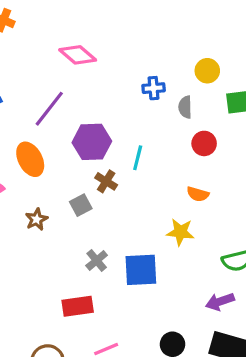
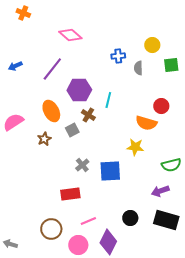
red circle: (204, 143) -> (161, 106), moved
orange ellipse: (30, 159) -> (51, 111), moved
orange semicircle: (198, 194) -> (146, 123), size x1.5

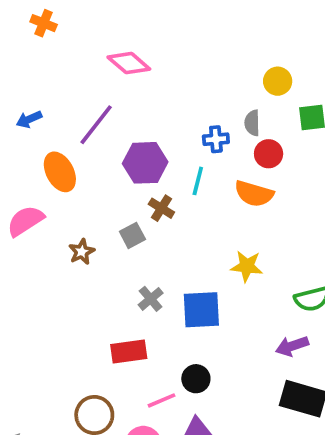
blue cross: (118, 56) -> (216, 139), moved
red circle: (161, 106) -> (269, 154), moved
orange ellipse: (51, 111) -> (60, 172), moved
orange semicircle: (146, 123) -> (254, 194), moved
black circle: (130, 218) -> (196, 379), moved

